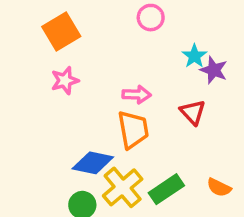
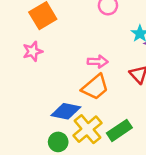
pink star: (65, 81) -> (33, 51), moved
orange trapezoid: (133, 130) -> (95, 87), turned 60

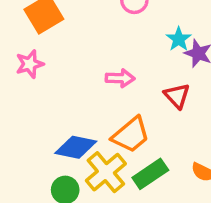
orange trapezoid: (95, 87) -> (131, 135), moved

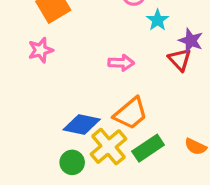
cyan star: (179, 39) -> (158, 20), moved
red triangle: (177, 96) -> (180, 60), moved

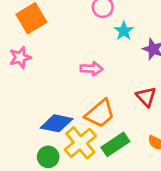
red triangle: (180, 60) -> (146, 97), moved

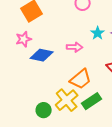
cyan star: (124, 31) -> (98, 33), moved
blue diamond: (57, 123) -> (42, 55), moved

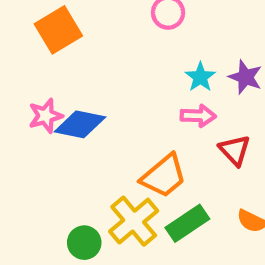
pink star: (24, 39) -> (46, 116), moved
pink arrow: (75, 47) -> (198, 116), moved

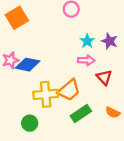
yellow cross: (134, 221) -> (46, 94), moved, turned 35

